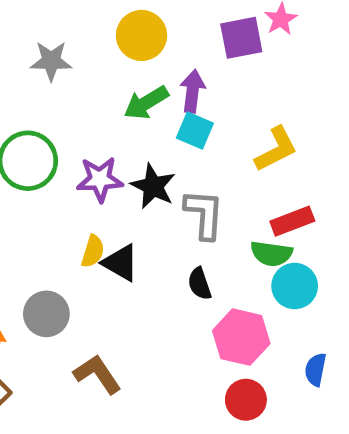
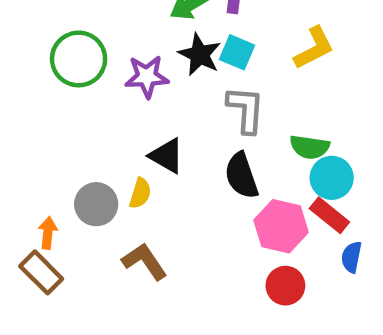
cyan square: (195, 131) -> (237, 52), moved
black star: (153, 186) -> (200, 55), moved
red rectangle: (292, 221) -> (329, 215), moved, turned 60
yellow semicircle: (93, 251) -> (140, 193), moved
black semicircle: (200, 284) -> (241, 176), size x1.5

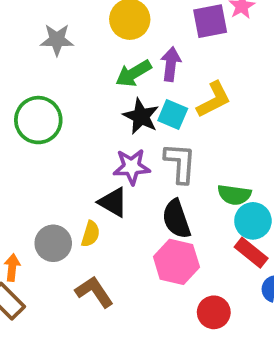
yellow L-shape: (314, 48) -> (214, 100), moved
purple star: (147, 77) -> (132, 167), moved
pink hexagon: (281, 226) -> (176, 262), moved

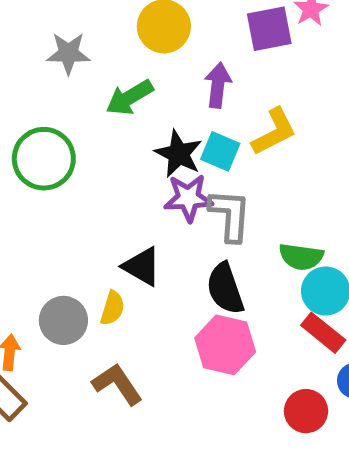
green arrow: (133, 73) -> (130, 97), moved
purple star: (132, 167) -> (188, 198), moved
red circle: (214, 312) -> (306, 411), moved

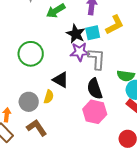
cyan square: (220, 151) -> (93, 33), turned -35
green circle: (44, 159) -> (31, 54), moved
brown L-shape: (117, 384) -> (37, 128), moved

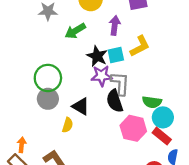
black semicircle: (95, 89) -> (115, 101), moved
gray circle: (29, 102) -> (48, 99), moved
pink hexagon: (95, 112) -> (133, 128), moved

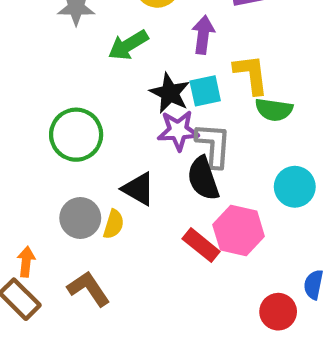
yellow L-shape: (140, 46) -> (251, 74), turned -70
gray circle: (48, 99) -> (80, 218), moved
green semicircle: (152, 102) -> (274, 110), moved
cyan circle: (163, 117) -> (295, 187), moved
red rectangle: (162, 136) -> (201, 245), moved

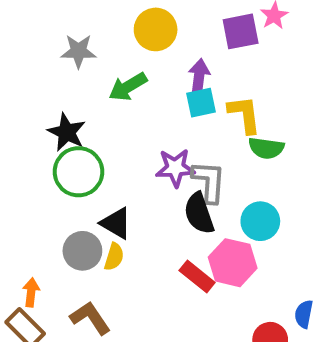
cyan square: (205, 91) -> (201, 103), moved
black star: (170, 93) -> (67, 132), moved
cyan circle: (295, 187) -> (260, 221), moved
black triangle: (139, 189) -> (116, 223), moved

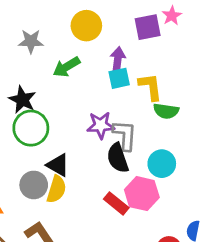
yellow semicircle: (114, 257) -> (56, 189), size x1.4

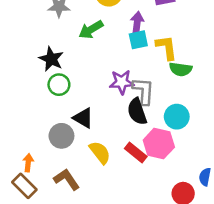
green circle: (31, 128) -> (59, 85), size x0.7
yellow semicircle: (56, 189) -> (100, 152), moved, turned -55

